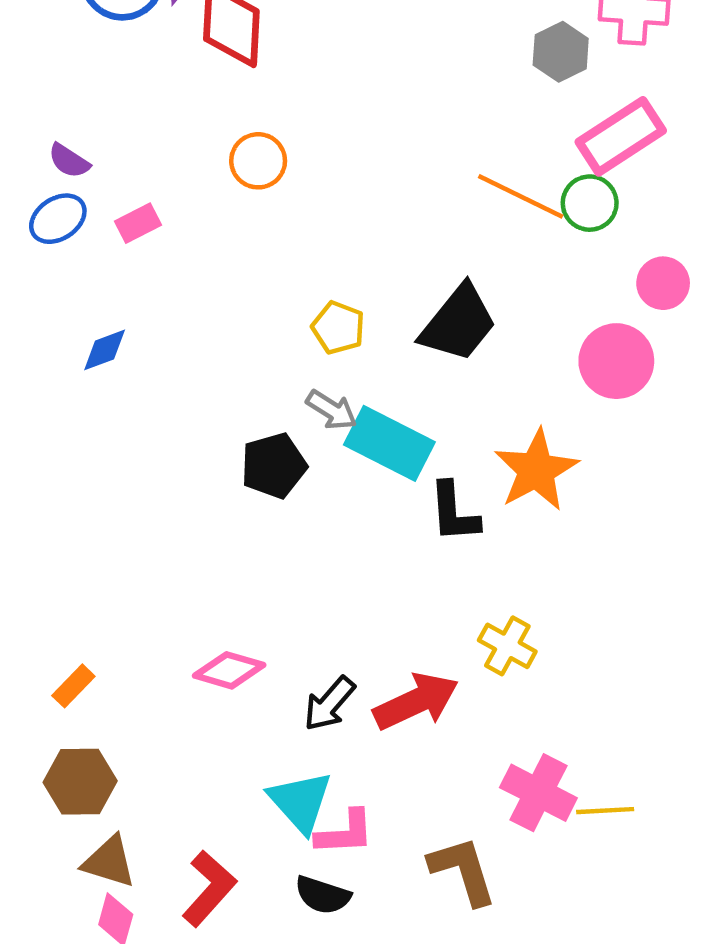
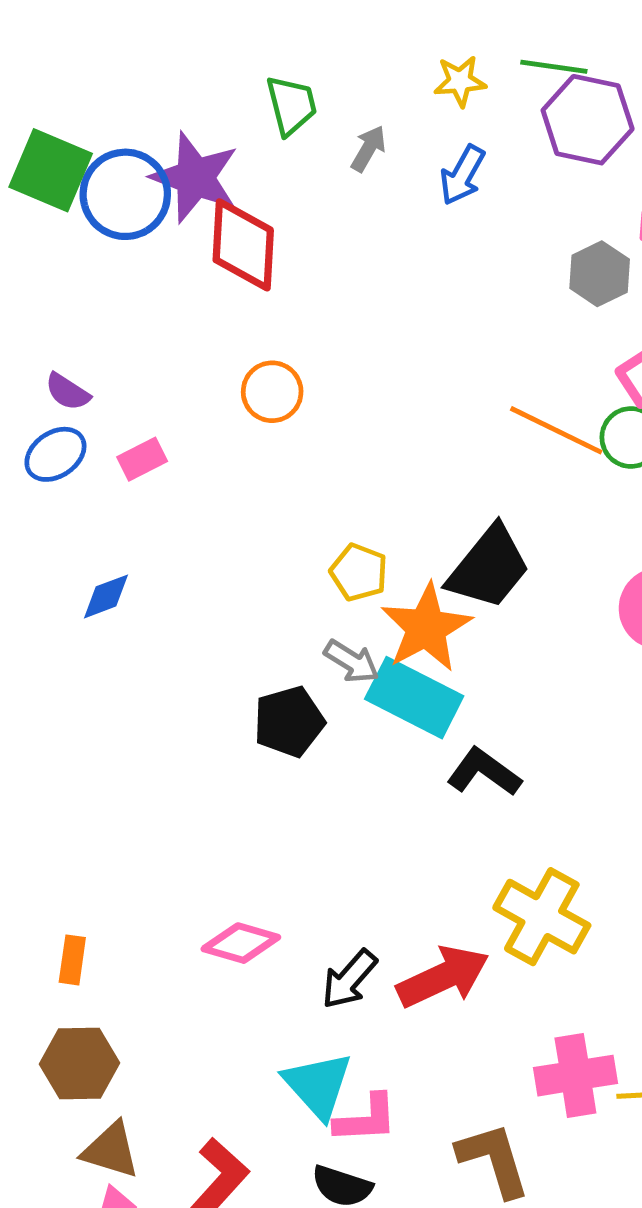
orange star: (536, 470) -> (426, 628), moved
black L-shape: (454, 512) -> (484, 772), turned 130
yellow cross: (507, 646) -> (542, 917), size x1.5
orange rectangle: (73, 686) -> (72, 960), turned -36
pink cross: (538, 793) -> (575, 1076), turned -36

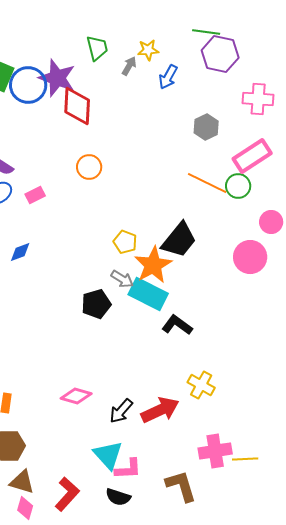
yellow star: (460, 81) -> (148, 50), moved
gray hexagon: (600, 274) -> (206, 127), moved
yellow cross: (542, 917) -> (201, 385), size x0.7

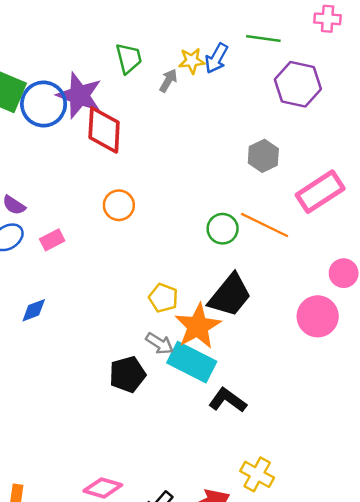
purple hexagon: (220, 54) -> (298, 84), moved
blue arrow: (168, 77) -> (216, 58), moved
pink cross: (258, 99) -> (328, 19), moved, size x0.7
green circle: (238, 186) -> (223, 229), moved

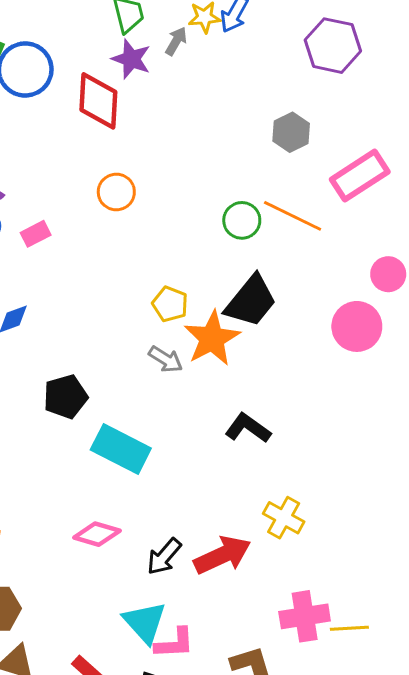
purple star: (79, 95) -> (131, 59), moved, size x0.7
cyan rectangle: (192, 362) -> (121, 449), moved
black pentagon: (128, 374) -> (66, 397), moved

